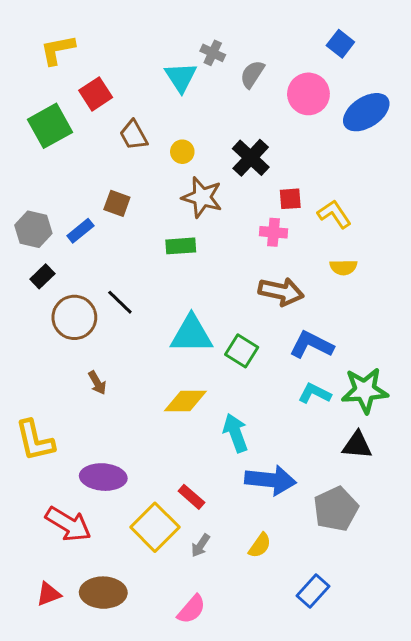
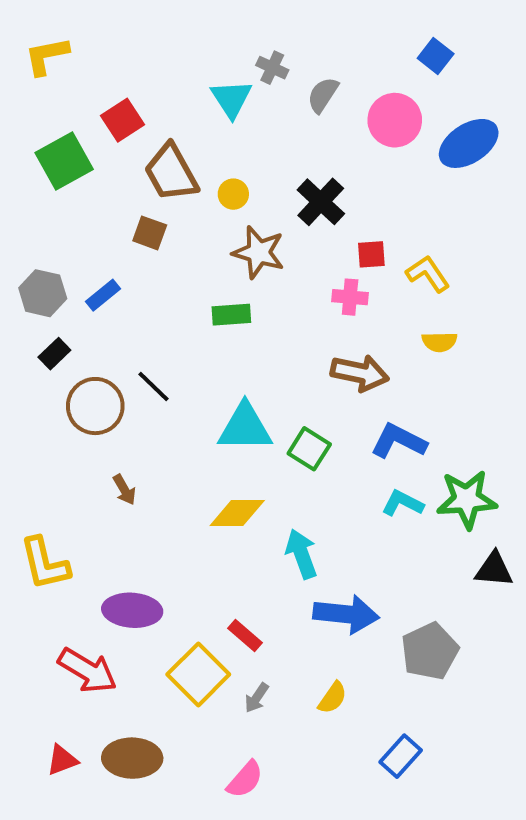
yellow L-shape: (58, 50) -> (47, 56), moved
brown trapezoid: (134, 135) -> (171, 173), size x1.5
brown square: (117, 203) -> (150, 233), moved
black triangle: (357, 445) -> (494, 569), moved

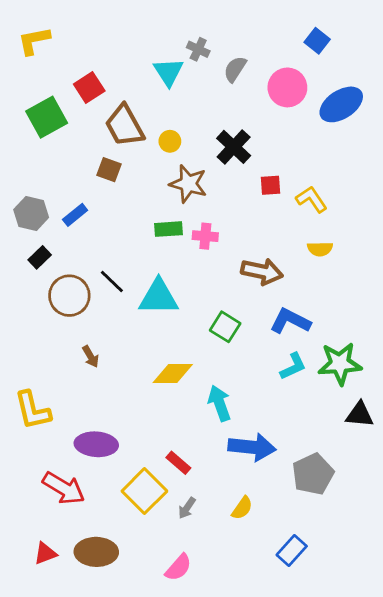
pink cross: (350, 297) -> (205, 236), moved
cyan triangle: (245, 427) -> (159, 297), moved
cyan L-shape: (403, 503) -> (293, 366), turned 128

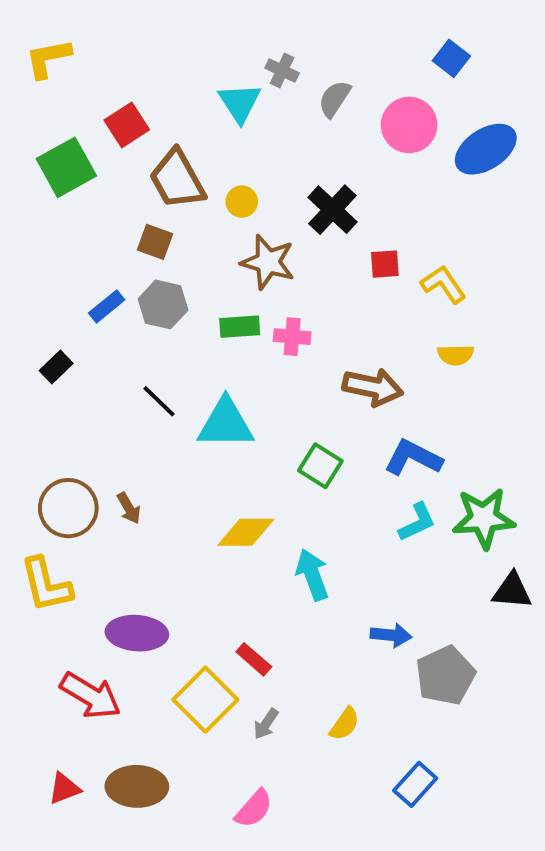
gray hexagon: (31, 213) -> (163, 304), moved
brown circle: (69, 296) -> (68, 508), moved
blue arrow: (252, 447) -> (391, 635), moved, size x0.6

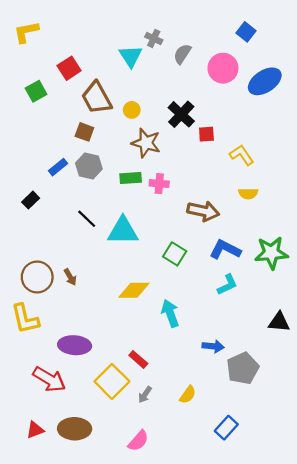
green square: (66, 167) -> (36, 91), size x0.7
red square: (385, 264) -> (206, 134), moved
green star: (484, 518) -> (271, 253), moved

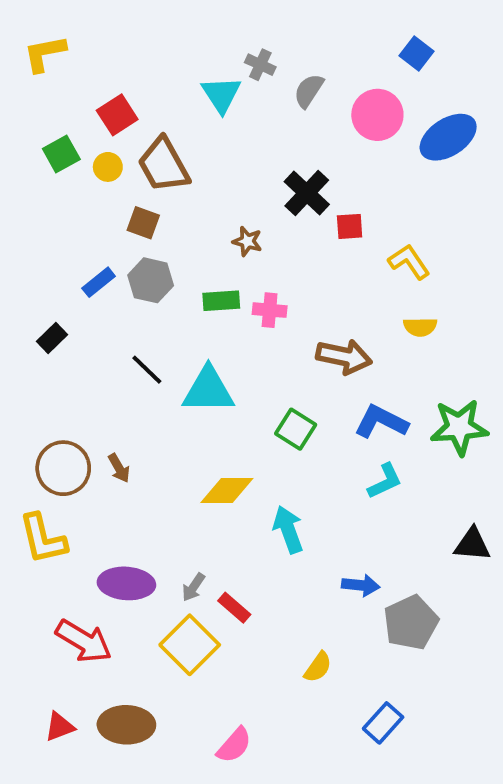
yellow circle: (132, 110) -> (108, 167), moved
brown star: (146, 143) -> (247, 241), size x0.6
gray arrow: (145, 395) -> (193, 587), moved

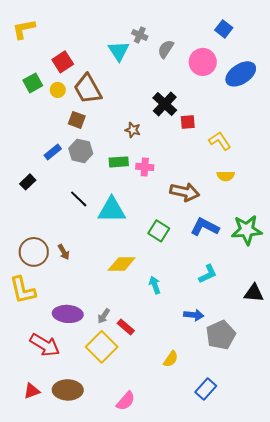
cyan L-shape: (385, 481) -> (208, 274), moved
cyan arrow: (288, 530) -> (155, 285), size x0.7

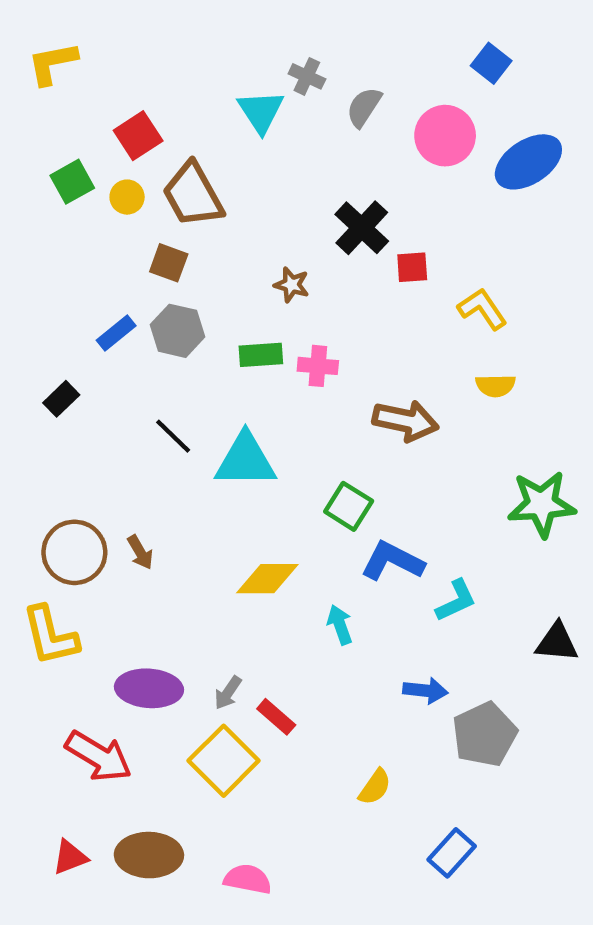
blue L-shape: (205, 227) -> (392, 561), moved
pink semicircle: (126, 401) -> (248, 879), moved, turned -120

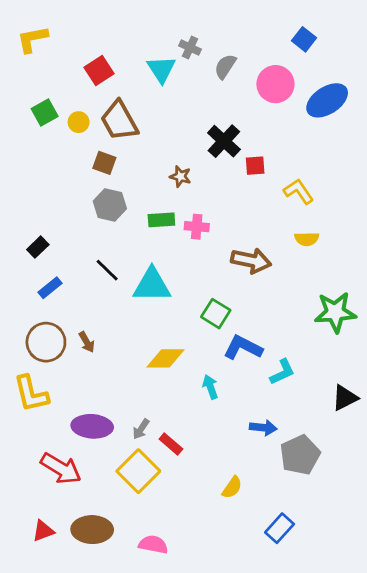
red square: (138, 136) -> (99, 71), moved
blue rectangle: (116, 333) -> (50, 288), moved
black triangle: (557, 642) -> (345, 398), turned -32

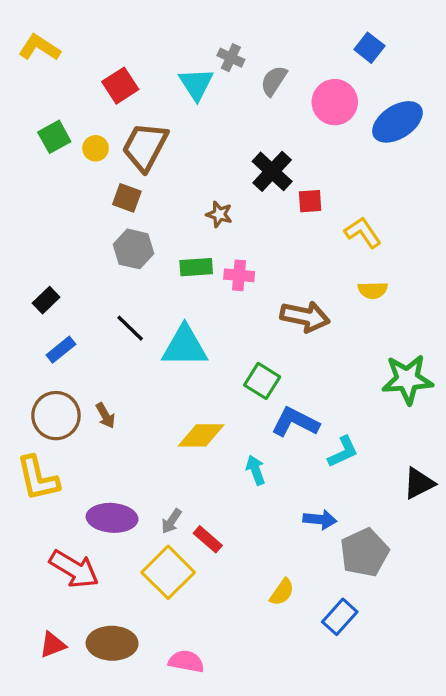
yellow L-shape: (32, 39) -> (39, 48), turned 44
brown trapezoid: (119, 121) -> (145, 147), turned 57
blue rectangle: (280, 528) -> (340, 617), moved

